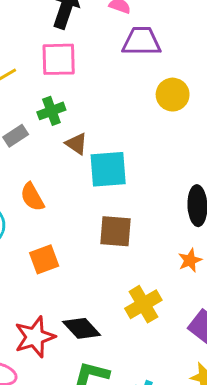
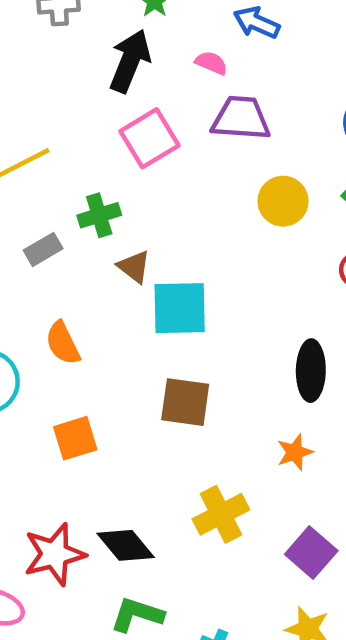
pink square: (59, 59) -> (149, 138), moved, turned -33

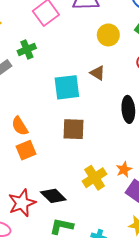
brown triangle: (134, 267) -> (98, 73), moved
orange semicircle: (63, 343) -> (20, 126), moved
orange star: (295, 452) -> (124, 169), moved

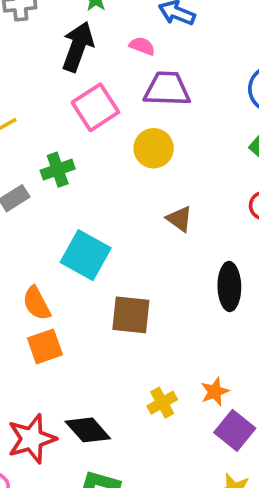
yellow circle: (108, 35) -> (154, 148), moved
cyan square: (67, 87) -> (86, 255), moved, turned 32
yellow cross: (95, 178) -> (162, 403), size x0.7

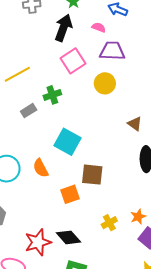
brown triangle: (179, 219) -> (135, 124), moved
orange square: (45, 346) -> (70, 194), moved

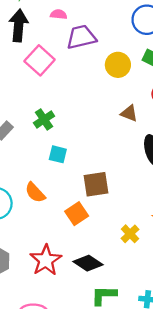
yellow circle: (105, 83) -> (118, 65), moved
green cross: (52, 95) -> (44, 119), moved
cyan square: (68, 142) -> (58, 154), size x0.6
red star: (38, 242) -> (46, 260), moved

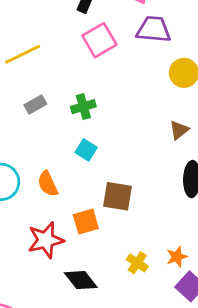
brown triangle: (129, 113) -> (179, 130), turned 42
yellow cross: (130, 234) -> (137, 263), turned -30
red star: (46, 260) -> (46, 240), moved

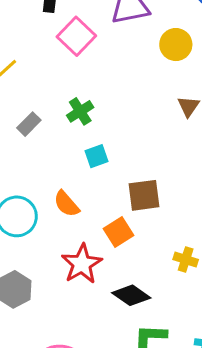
cyan square: (86, 150) -> (97, 156), turned -35

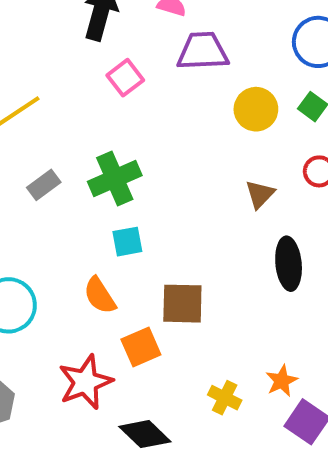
pink square: (76, 36) -> (125, 78), size x0.7
green cross: (80, 111) -> (115, 179), size x1.4
orange semicircle: (66, 204) -> (100, 295), moved

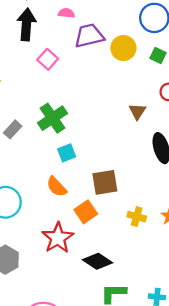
yellow circle: (256, 109) -> (123, 48), moved
yellow cross: (225, 398) -> (137, 217), moved

